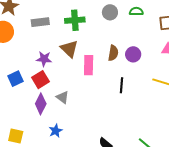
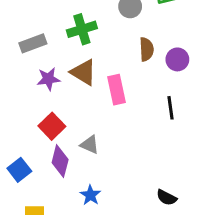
brown semicircle: (113, 53) -> (147, 49), moved
purple star: (44, 59) -> (48, 79), moved
blue square: (15, 79) -> (19, 170), moved

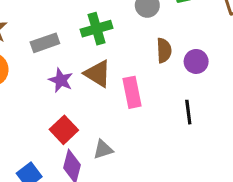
purple star: (48, 79) -> (61, 80), turned 30
gray triangle: (90, 145) -> (103, 150), turned -42

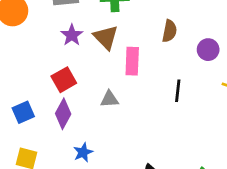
purple circle: (196, 61) -> (208, 50), moved
gray triangle: (103, 150) -> (109, 99), moved

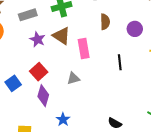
blue square: (23, 112) -> (13, 83), moved

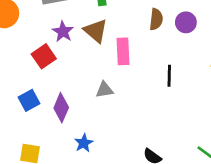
purple circle: (135, 29) -> (186, 22), moved
red square: (39, 72) -> (44, 56), moved
blue square: (13, 83) -> (29, 100), moved

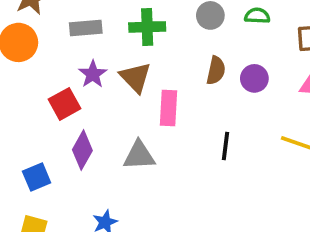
gray triangle: (104, 90) -> (139, 156), size x1.4
blue square: (29, 100) -> (37, 177), moved
purple diamond: (61, 108) -> (82, 150), moved

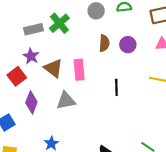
green cross: (147, 27) -> (59, 23), turned -30
gray rectangle: (86, 28) -> (34, 29), moved
brown triangle: (135, 77) -> (53, 68), moved

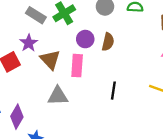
gray rectangle: (34, 29) -> (36, 15), turned 36
purple circle: (128, 45) -> (85, 39), moved
purple diamond: (31, 102) -> (17, 117), moved

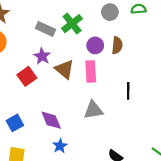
gray triangle: (58, 96) -> (93, 110), moved
purple diamond: (17, 117) -> (51, 120), moved, turned -45

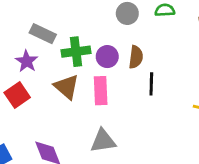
green cross: (72, 24) -> (76, 52), moved, turned 30
purple star: (42, 56) -> (27, 61), moved
black line: (128, 91) -> (151, 84), moved

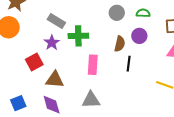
purple circle: (107, 57) -> (139, 36), moved
purple star: (27, 61) -> (52, 43), moved
brown triangle: (66, 87) -> (55, 80), moved, turned -42

